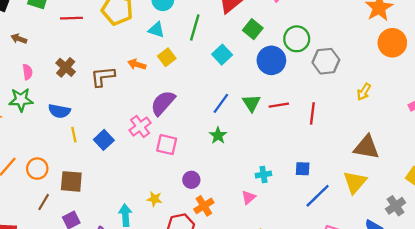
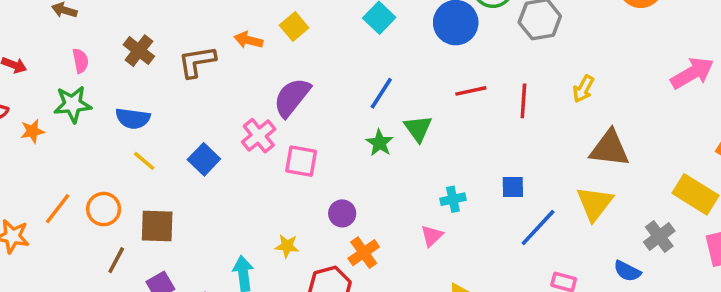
yellow arrow: (364, 92) -> (583, 89), moved
green triangle: (251, 103) -> (418, 128), moved
yellow line: (74, 135) -> (144, 161), moved, turned -35

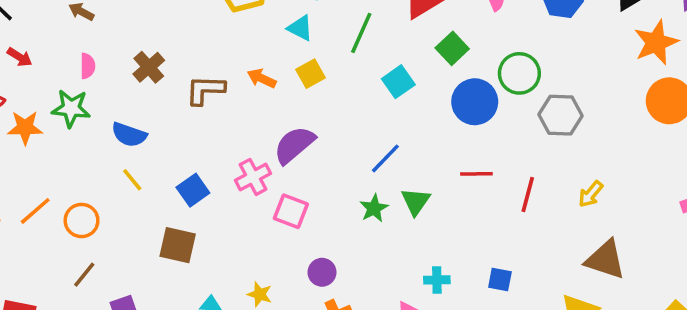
orange star: (32, 131) -> (25, 128), size x1.4
brown square: (157, 226) -> (178, 245), moved

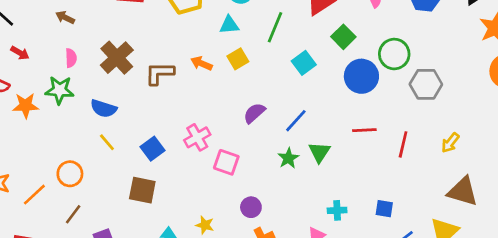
cyan triangle: (300, 28) -> (229, 25), turned -30
brown cross: (149, 67) -> (117, 58), size x1.4
purple semicircle: (294, 145) -> (254, 113), moved, size x0.7
orange line: (35, 211) -> (34, 195), moved

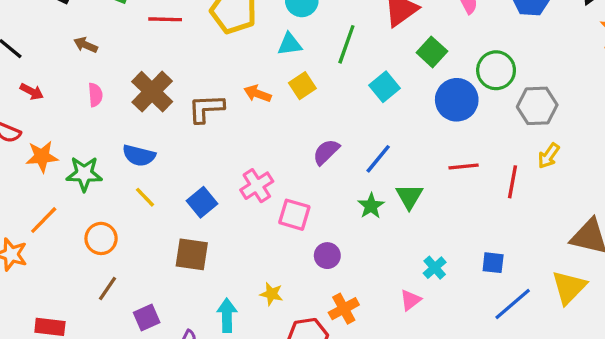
green star: (60, 90) -> (84, 174), moved
yellow arrow: (450, 143) -> (549, 156), moved
orange line: (34, 195) -> (44, 220), moved
purple circle: (251, 207) -> (327, 256), moved
cyan cross: (337, 210) -> (435, 268), turned -36

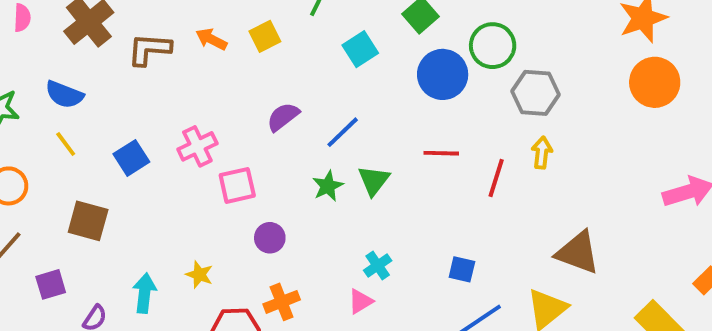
yellow arrow: (549, 156) -> (542, 153), turned 144
pink square: (294, 215) -> (237, 185), turned -36
brown square: (192, 254) -> (88, 221), moved
cyan cross: (435, 268) -> (378, 266), moved

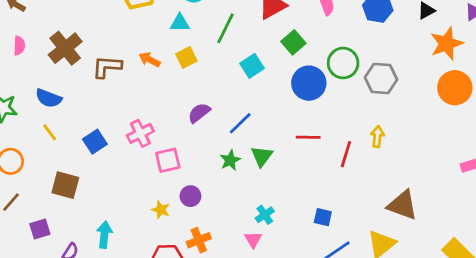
gray hexagon: (535, 93) -> (381, 79), moved
yellow star: (199, 275) -> (161, 210), moved
pink triangle: (360, 301) -> (253, 240), turned -30

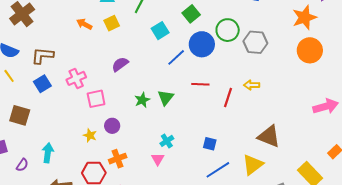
brown L-shape: (107, 67) -> (43, 56), moved
blue line: (240, 123) -> (176, 57), moved
yellow arrow: (377, 137) -> (252, 85), turned -98

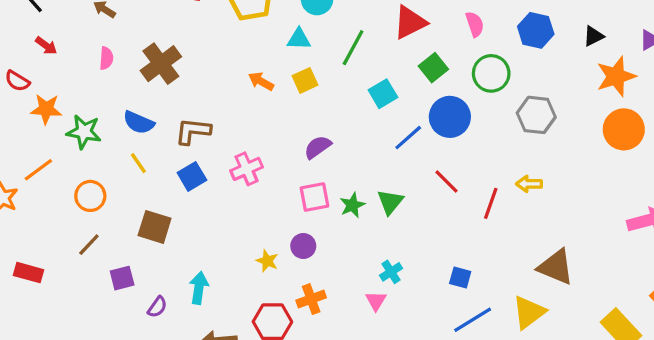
green circle: (228, 30) -> (491, 73), moved
red line: (200, 84) -> (446, 181), turned 42
pink square: (96, 99) -> (314, 197), moved

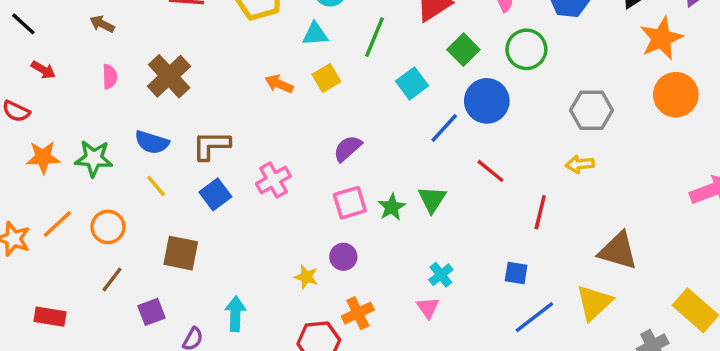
orange star: (46, 109) -> (43, 157), moved
gray hexagon: (536, 115) -> (591, 110), moved
orange line: (38, 170) -> (57, 224), moved
red line: (491, 203) -> (540, 212), moved

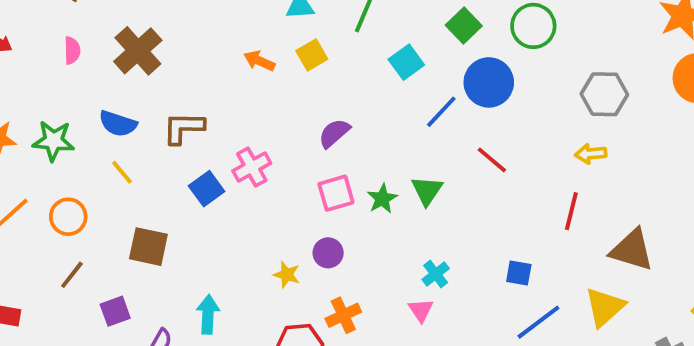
blue square: (215, 194) -> (207, 189), moved
red line: (540, 212) -> (571, 211), moved

